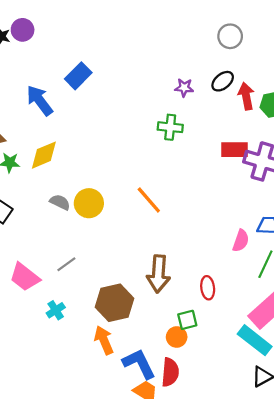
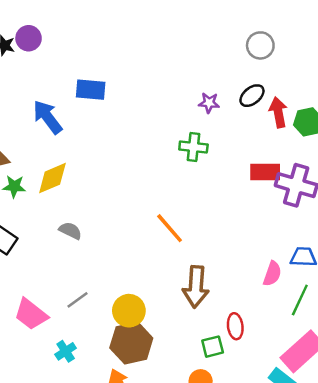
blue rectangle: (78, 76) -> (91, 90), turned 50
yellow circle: (89, 203) -> (129, 311), moved
brown arrow: (158, 274) -> (196, 287), moved
green square: (187, 320) -> (213, 347), moved

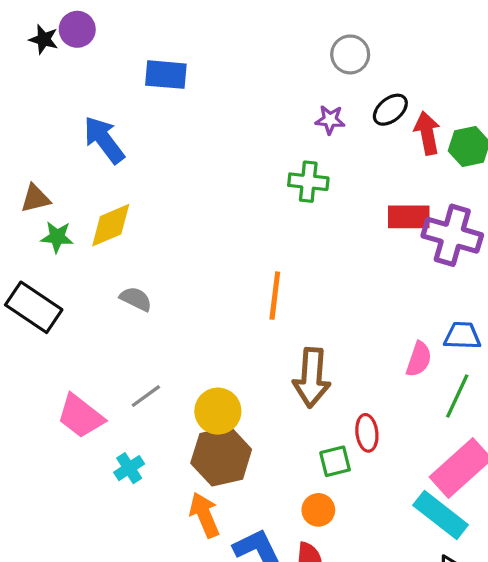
gray circle: (260, 45) -> (350, 54), moved
blue rectangle: (91, 90) -> (166, 75), moved
orange line: (170, 228) -> (275, 296), turned 48

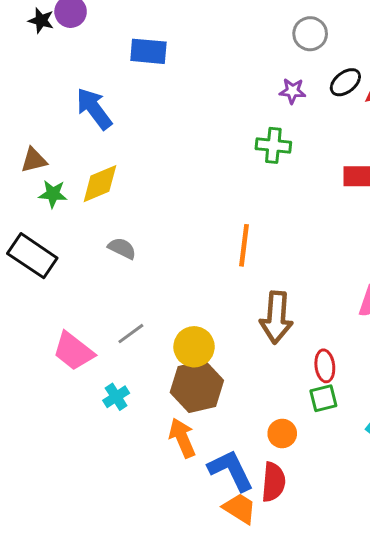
green square: (335, 461) -> (323, 398), moved

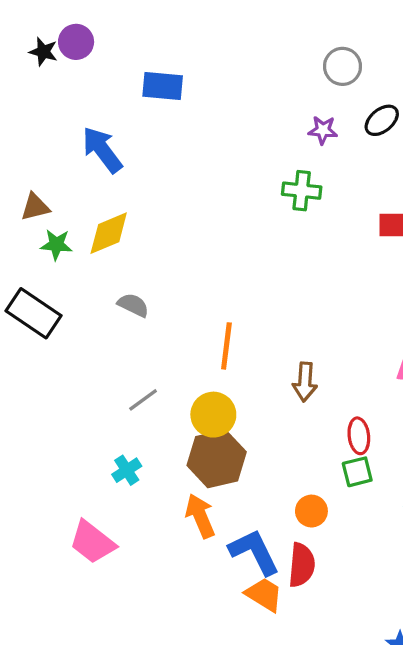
orange line: (244, 245) -> (226, 346), moved
brown arrow: (276, 317) -> (305, 382), size x0.7
pink trapezoid: (73, 351) -> (92, 542), moved

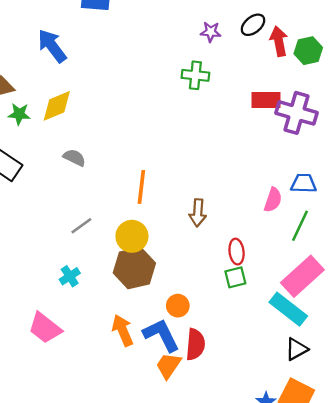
orange circle: (311, 511) -> (178, 306), moved
orange arrow: (200, 516) -> (123, 330), moved
orange trapezoid: (264, 594) -> (168, 366), turned -88

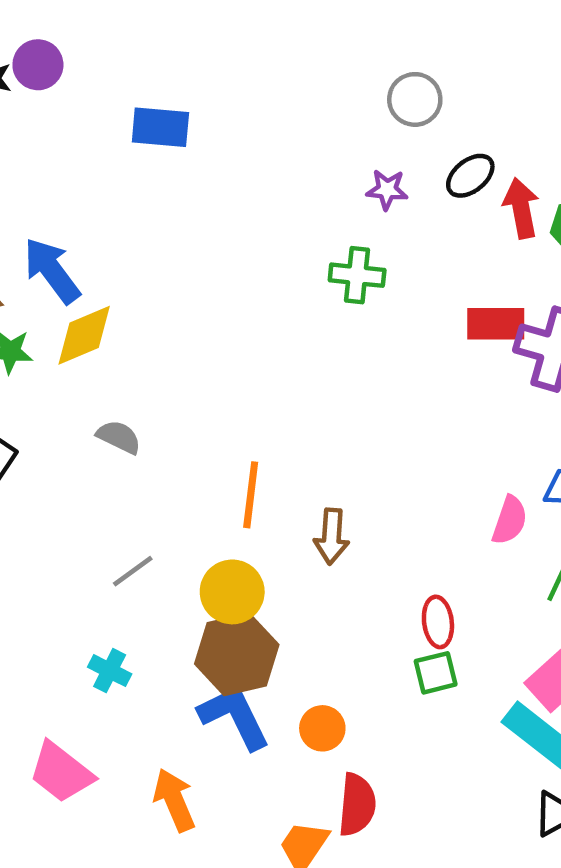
blue arrow: (52, 46) -> (52, 271), moved
brown arrow: (198, 213) -> (332, 536), moved
cyan cross: (70, 276) -> (110, 671), turned -30
orange arrow: (123, 330) -> (174, 800), moved
blue L-shape: (161, 335) -> (234, 717), moved

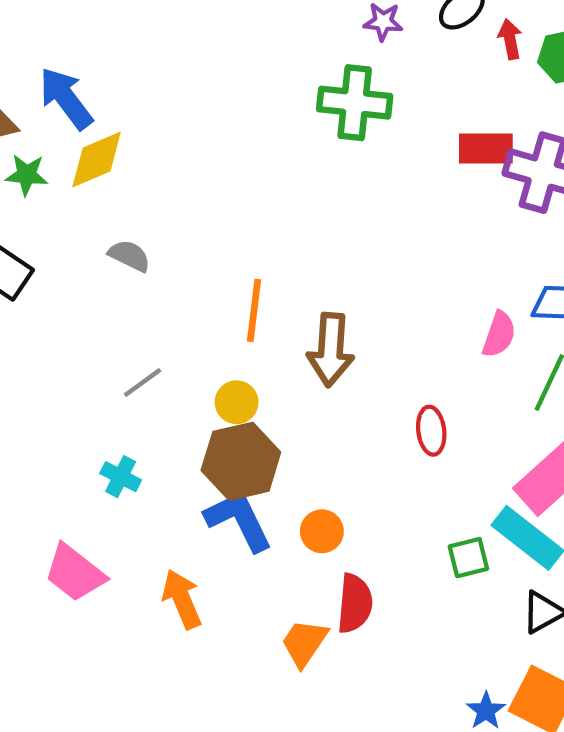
red arrow: (521, 208) -> (510, 39), size x0.7
green cross: (357, 275) -> (355, 103), size x1.4
brown arrow: (332, 536) -> (331, 350), size x1.4
yellow circle: (232, 592) -> (237, 402), size x0.7
green square: (436, 673) -> (468, 558), moved

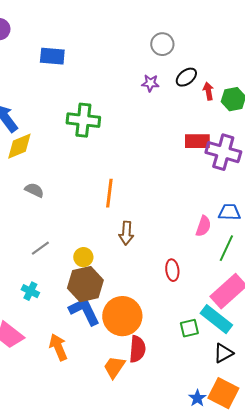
green cross: (355, 103) -> (83, 120), moved
orange line: (254, 310) -> (109, 193), moved
brown arrow: (331, 350) -> (126, 233), size x0.7
orange circle: (322, 531) -> (122, 316), size x2.0

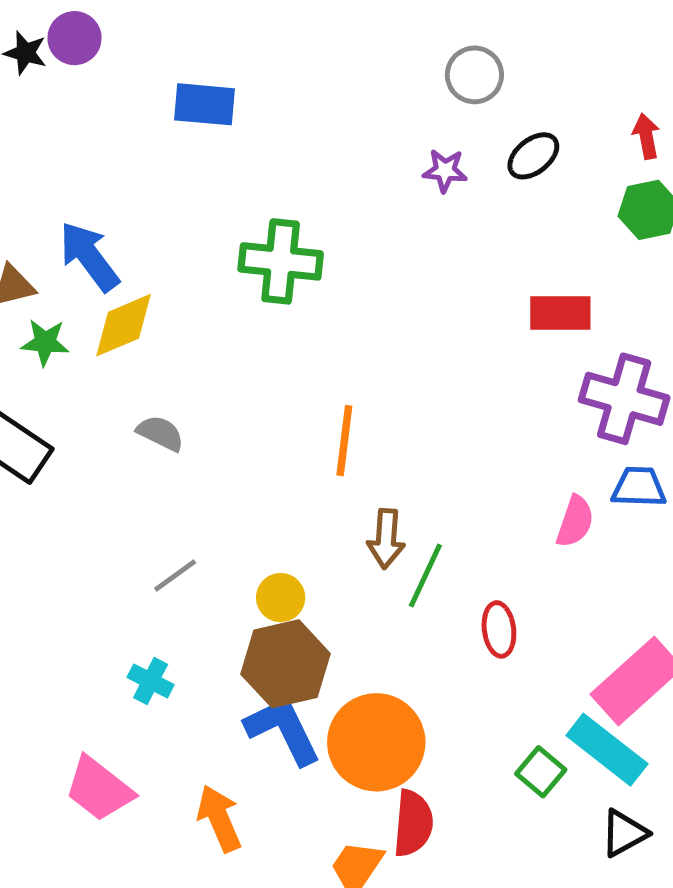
red arrow: (208, 91) -> (646, 136), moved
purple cross: (223, 152) -> (624, 399), moved
green line: (226, 248) -> (425, 575), moved
green square: (189, 328) -> (541, 772), turned -36

